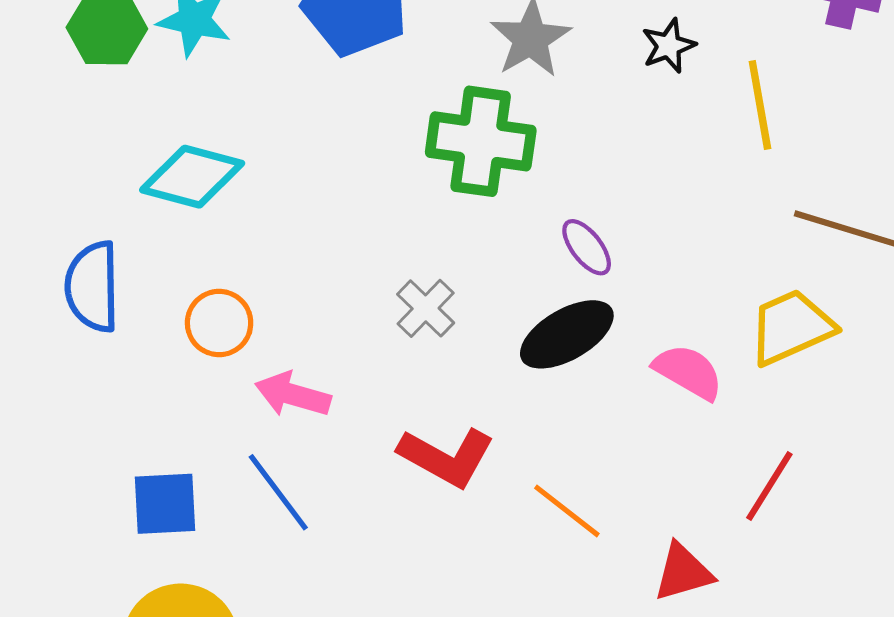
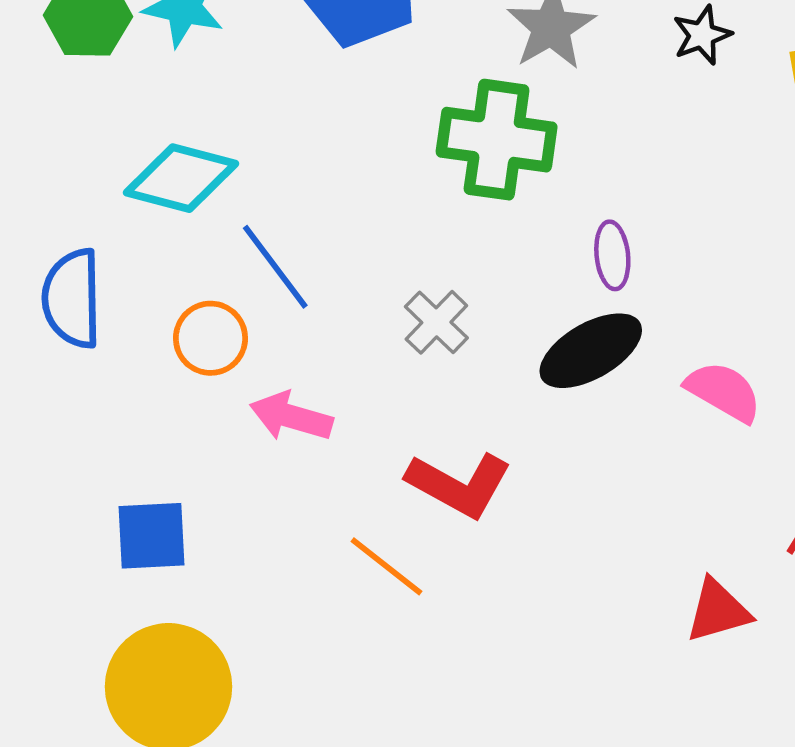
purple ellipse: (587, 247) -> (612, 255), turned 32
blue line: (278, 492) -> (275, 267), moved
orange line: (567, 511) -> (386, 566), moved

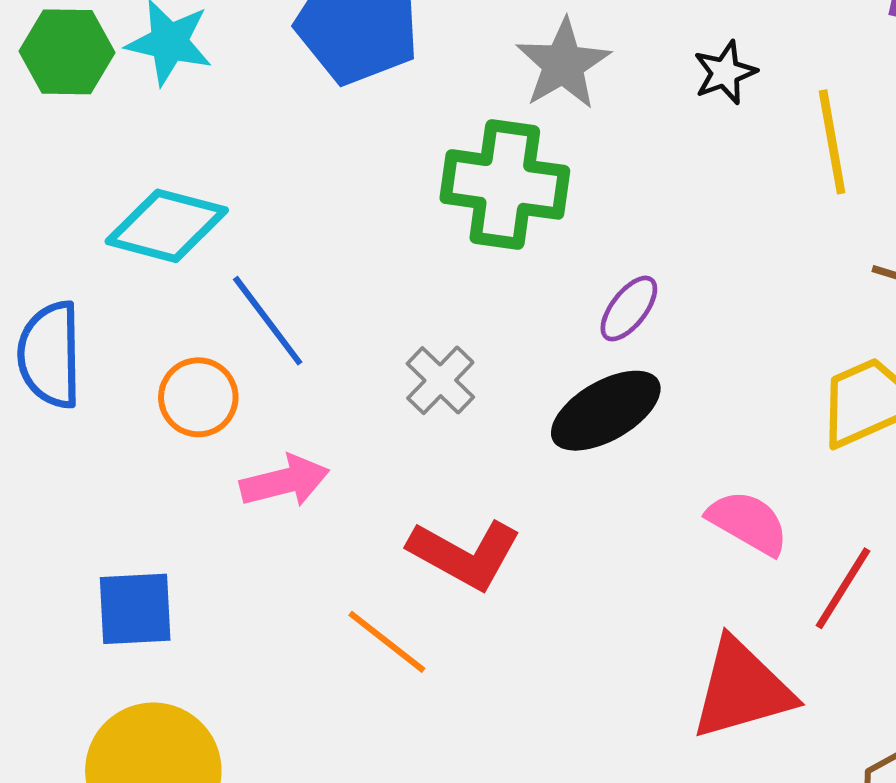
purple ellipse: (612, 255) -> (629, 309), turned 44
pink semicircle: (724, 392) -> (748, 523), moved
pink arrow: (291, 417) -> (285, 481), turned 150
red triangle: (718, 611) -> (742, 689), size x1.5

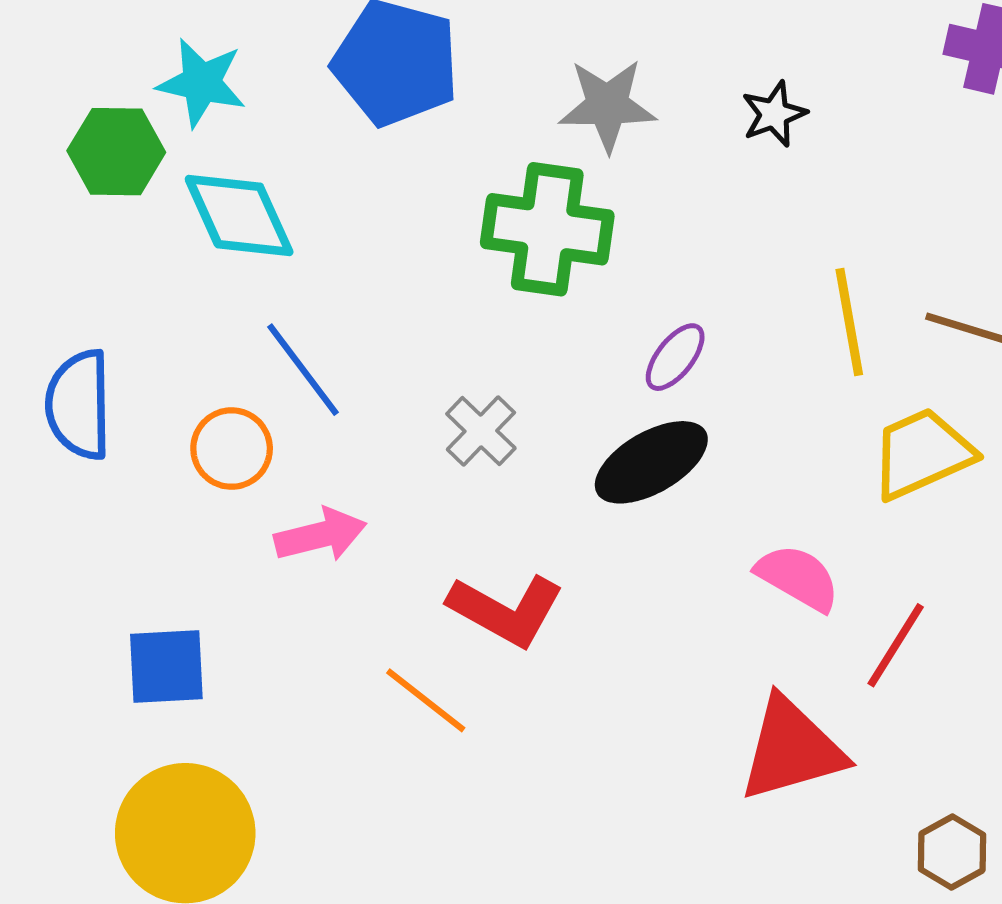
green hexagon: (67, 52) -> (116, 152), moved
gray star: (563, 64) -> (607, 105), turned 30
yellow line: (832, 142) -> (849, 322), moved
cyan diamond: (167, 226) -> (239, 216), moved, turned 51

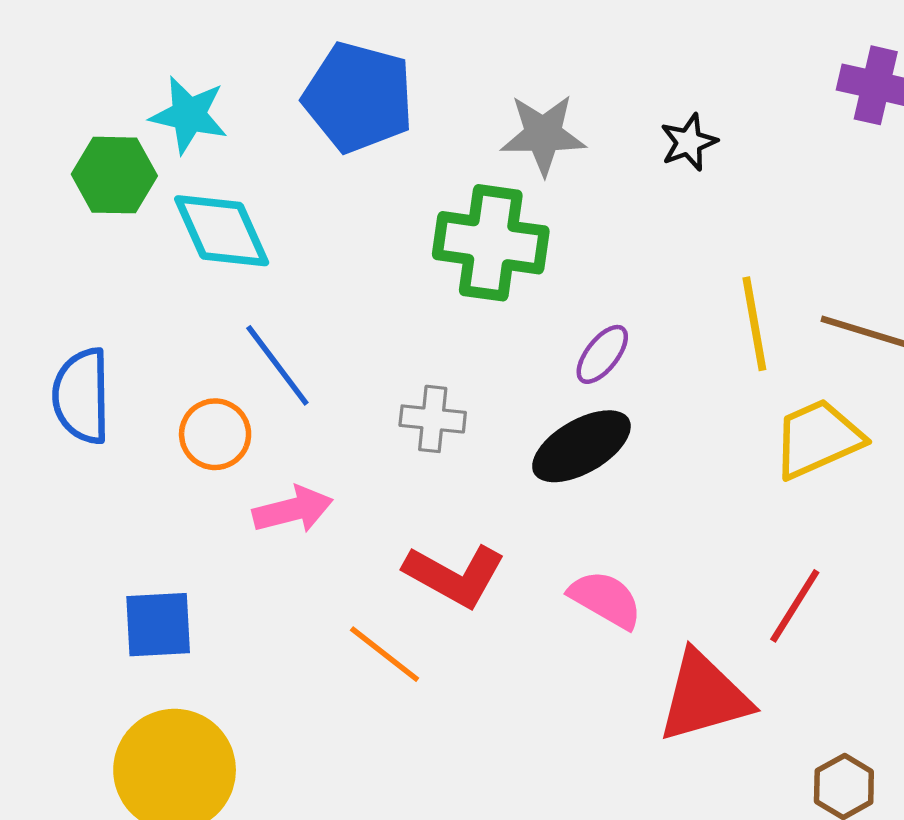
gray cross: (481, 431) -> (433, 419), turned -38
pink semicircle: (798, 578) -> (606, 599), moved

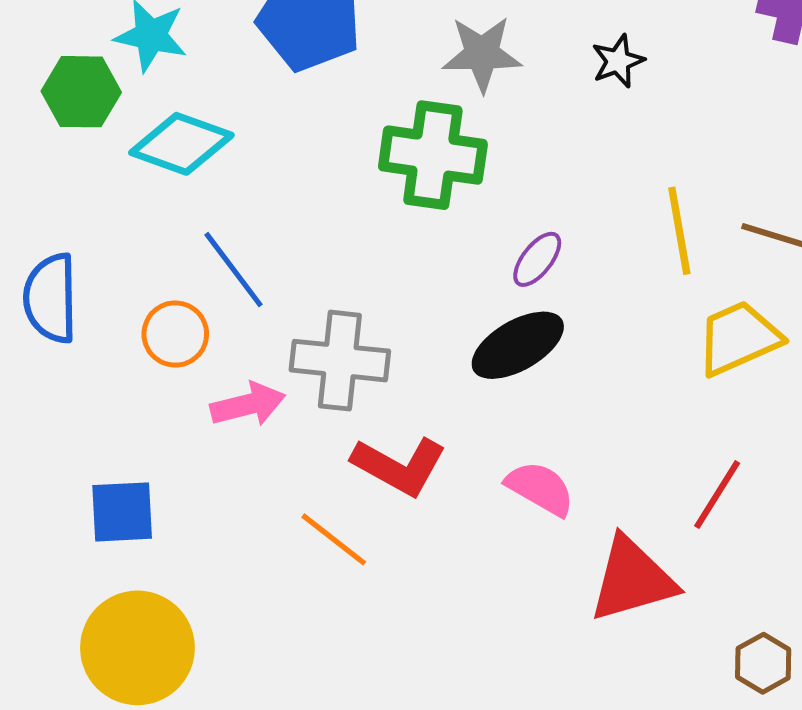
cyan diamond: (222, 231) -> (181, 144), turned -46
gray cross: (433, 419) -> (340, 361), moved, size x1.6

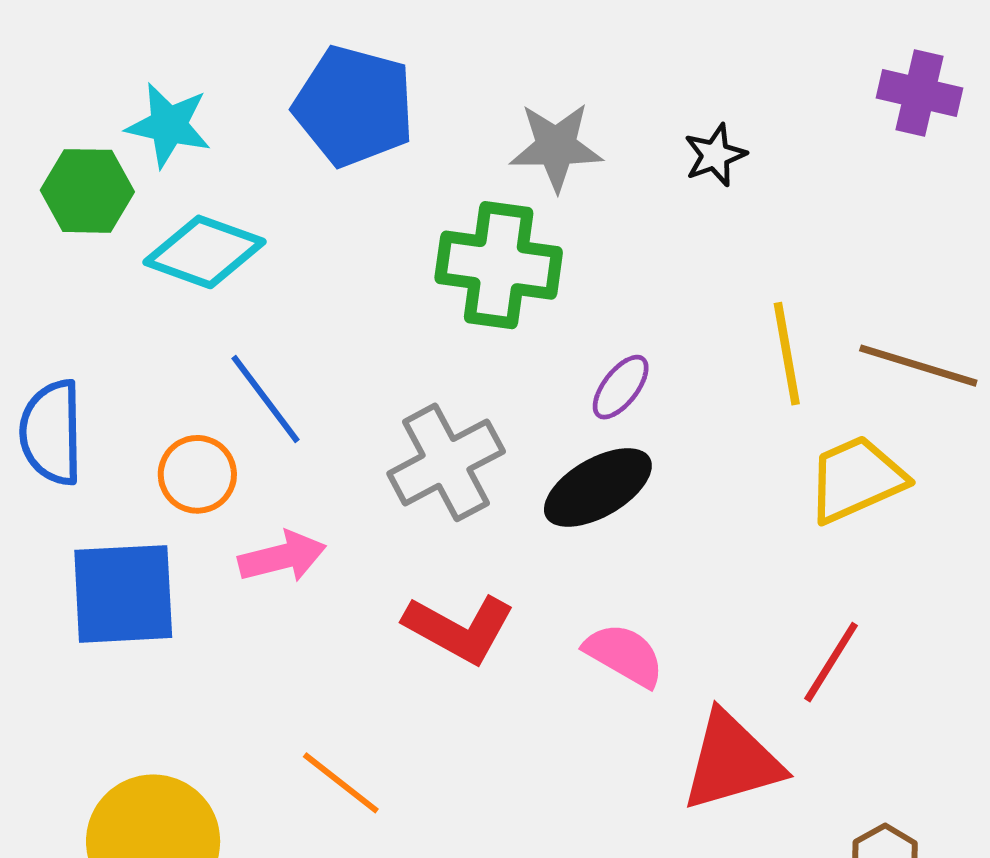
gray cross: (340, 361) -> (446, 462), moved, turned -34
blue square: (122, 512) -> (123, 594), moved, size x1.4
orange line: (334, 539) -> (341, 783), moved

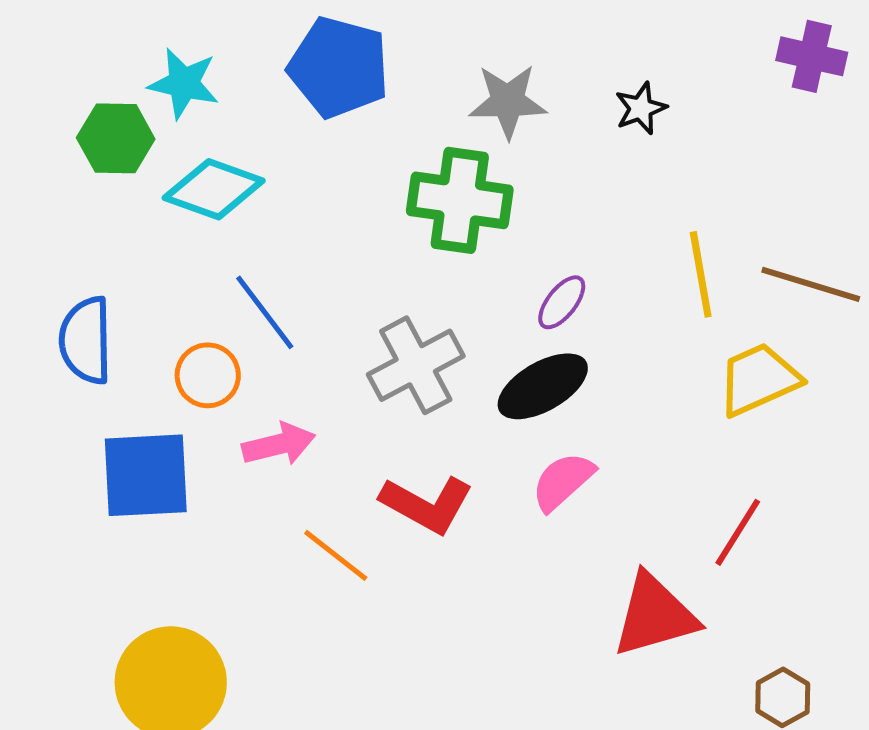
pink semicircle: (624, 655) -> (563, 481), moved, turned -72
orange line: (341, 783) -> (336, 555), moved

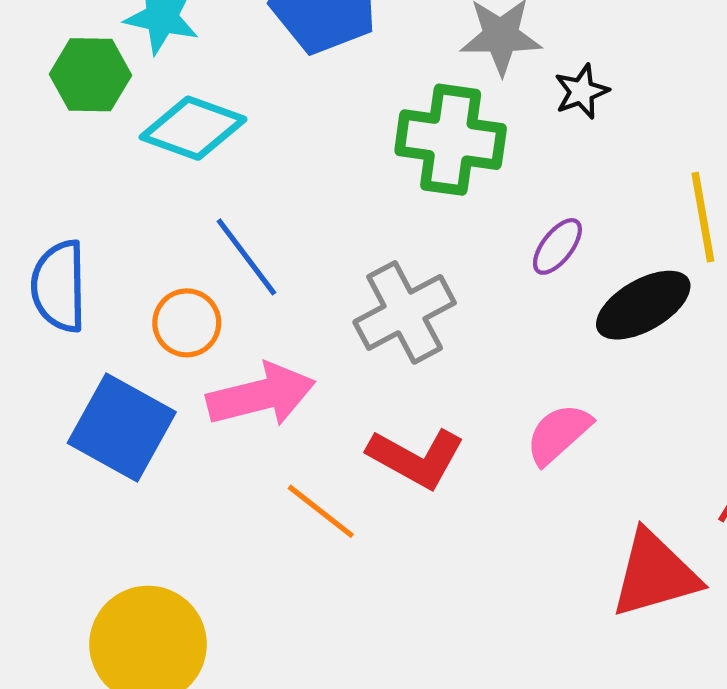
black star: (641, 108) -> (581, 92), moved
black ellipse: (543, 386) -> (643, 305), moved
pink arrow: (279, 444) -> (261, 395), size x1.4
blue square: (146, 475) -> (122, 428), turned 32

